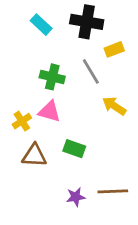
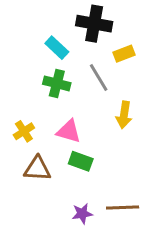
cyan rectangle: (41, 25) -> (57, 48), moved
yellow arrow: (114, 106) -> (124, 115), turned -115
pink triangle: (49, 111) -> (69, 131), moved

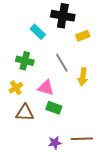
gray line: (99, 77) -> (62, 63), moved
green cross: (57, 83) -> (25, 61), moved

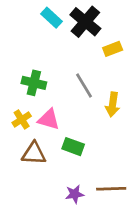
black cross: (63, 16) -> (85, 22), turned 30
cyan rectangle: (38, 32) -> (51, 18), moved
pink triangle: (46, 88) -> (49, 119), moved

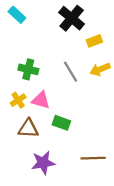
cyan rectangle: (51, 18) -> (17, 15), moved
yellow arrow: (113, 105) -> (100, 69), moved, turned 60
purple star: (75, 194) -> (43, 163), moved, size x1.5

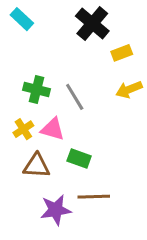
gray line: (70, 72) -> (75, 97), moved
brown line: (93, 158) -> (94, 197), moved

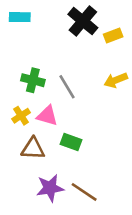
cyan rectangle: (22, 19) -> (20, 17), turned -42
yellow rectangle: (122, 53) -> (113, 35), moved
brown line: (94, 197) -> (84, 192), moved, turned 36

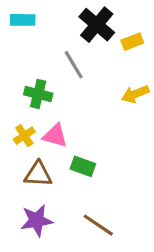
gray line: (67, 87) -> (74, 65), moved
purple star: (50, 188) -> (37, 220), moved

